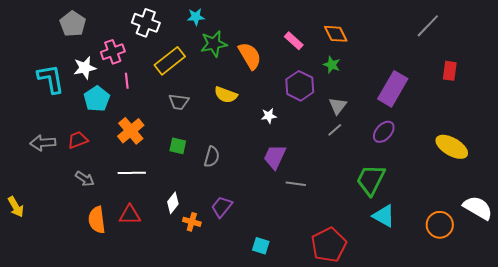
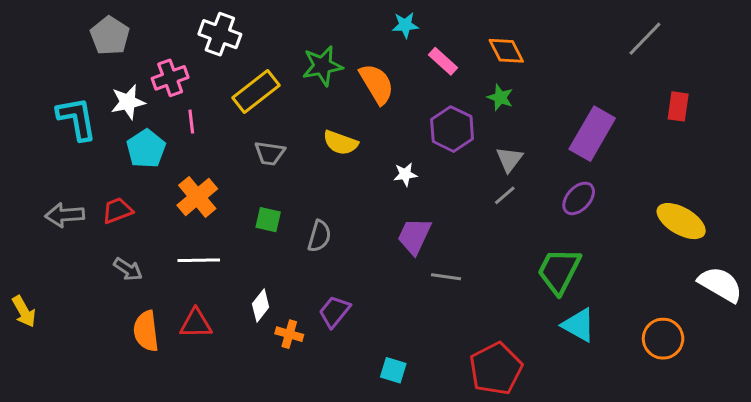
cyan star: (196, 17) -> (405, 25), moved
white semicircle: (478, 208) -> (720, 284), moved

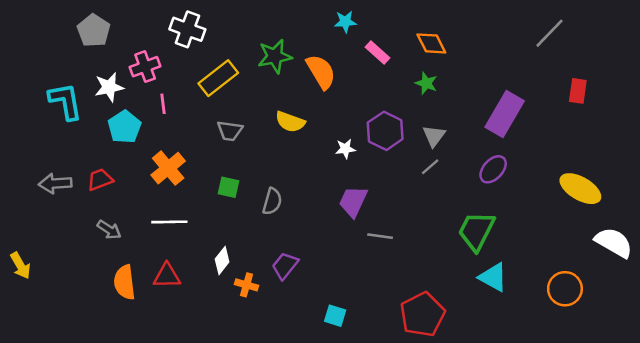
purple hexagon: (452, 129) -> (385, 131), moved

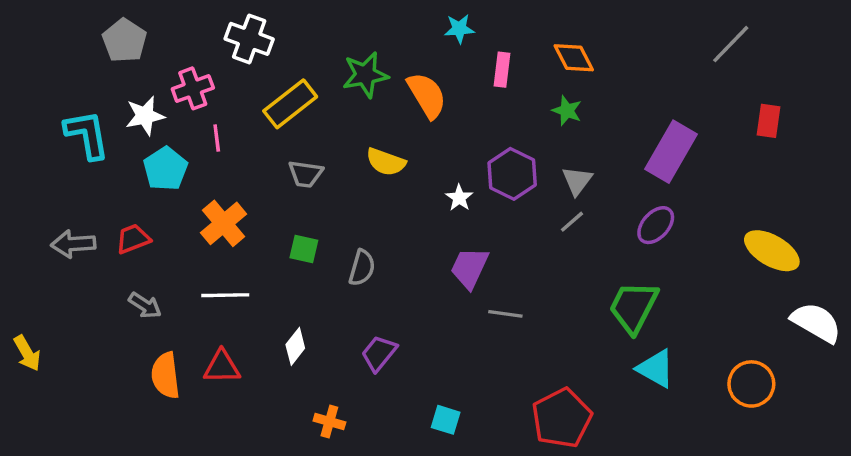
pink rectangle: (377, 52) -> (502, 70), turned 55
white star: (345, 149) -> (459, 198), turned -30
orange cross: (246, 285) -> (329, 422), moved

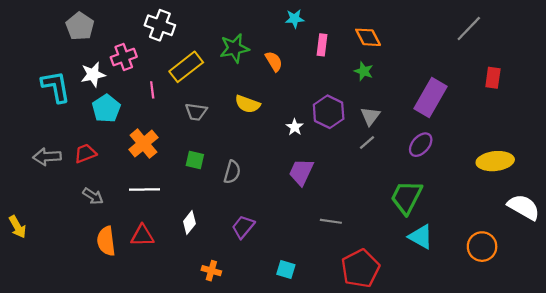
orange semicircle: (427, 95) -> (274, 61), size x0.7
pink line: (217, 138) -> (152, 90), moved
yellow ellipse: (772, 251) -> (495, 161), turned -36
gray line: (505, 314) -> (331, 221), moved

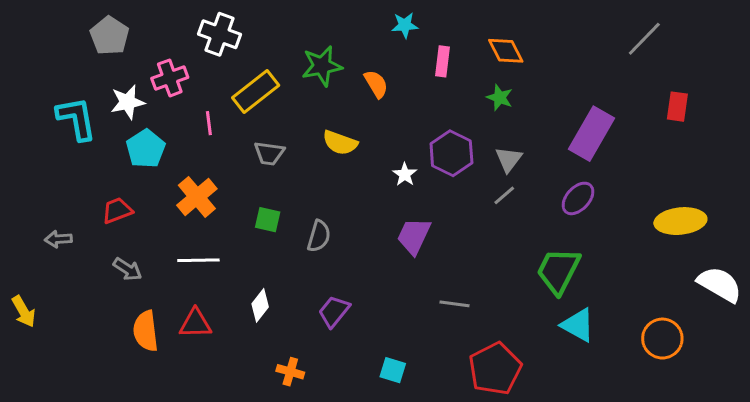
gray arrow: (47, 157) -> (58, 239), moved, size x0.7

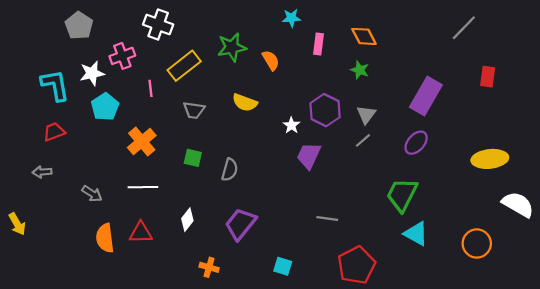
red trapezoid: (117, 210) -> (54, 132), moved
purple trapezoid: (414, 236) -> (309, 156), moved
purple trapezoid: (334, 311) -> (240, 224), size x1.4

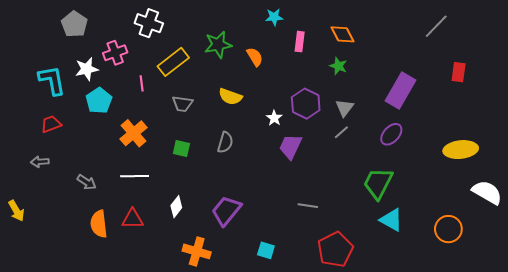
gray semicircle: (230, 170) -> (225, 142), moved
orange cross: (209, 267) -> (197, 251), size x1.5

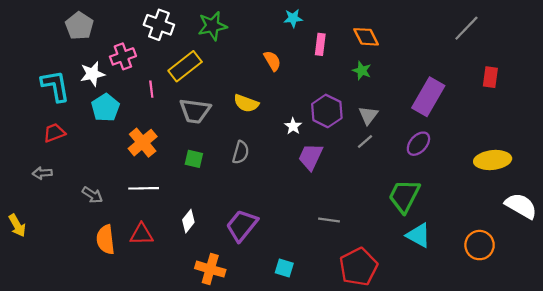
green star: (218, 45) -> (212, 26), moved
gray trapezoid: (182, 104) -> (195, 111), size x1.4

